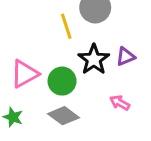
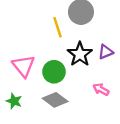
pink triangle: (25, 74) -> (23, 66), turned -40

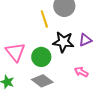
black star: (80, 54) -> (63, 42), turned -30

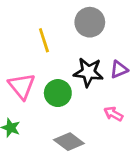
yellow line: (44, 19) -> (44, 40), moved
gray diamond: (42, 81) -> (69, 142), moved

